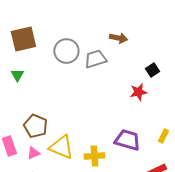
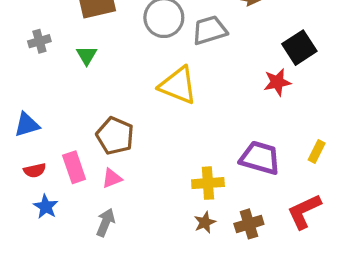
black square: (152, 70) -> (299, 48), size x1.5
yellow triangle: (61, 147) -> (178, 85), moved

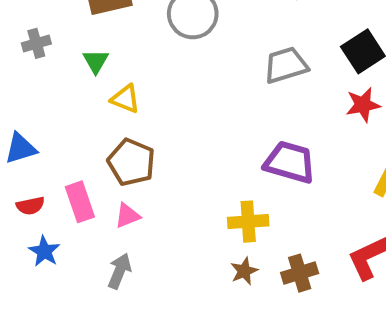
gray trapezoid: (210, 30) -> (286, 65), moved
red star: (277, 82) -> (363, 105), moved
yellow triangle: (178, 85) -> (125, 99), moved, size x0.6
purple trapezoid: (260, 158) -> (290, 162), moved

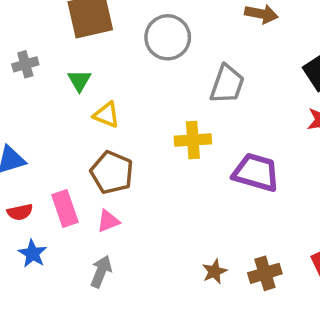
gray trapezoid: (286, 65) -> (227, 84), moved, turned 126
yellow cross: (248, 222) -> (193, 140), moved

